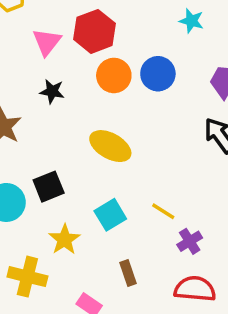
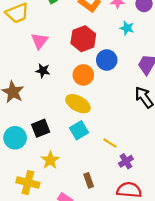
red hexagon: (94, 31) -> (83, 39), moved
orange circle: (114, 75) -> (83, 75), moved
cyan square: (110, 215) -> (79, 130), moved

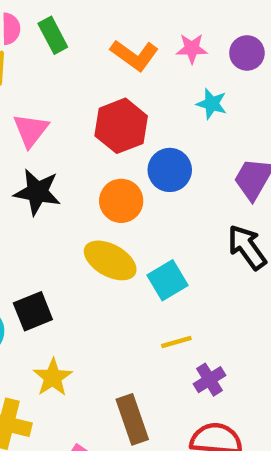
black star: (43, 71) -> (37, 192), size x1.5
cyan square: (79, 130) -> (168, 280), moved
yellow line: (110, 143) -> (176, 342), turned -48
brown rectangle: (89, 180) -> (132, 419), size x1.5

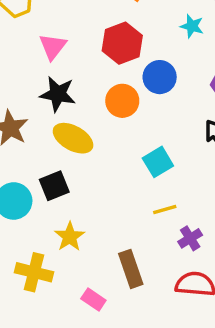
yellow ellipse: (110, 260) -> (73, 138), moved

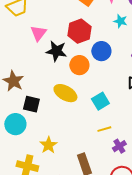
black star: (58, 94) -> (56, 51), moved
yellow ellipse: (73, 138) -> (65, 93), moved
black square: (54, 186) -> (31, 104), moved, turned 36

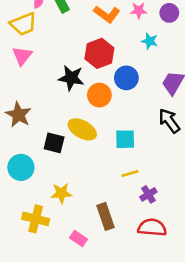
pink triangle: (38, 33) -> (22, 56), moved
cyan square: (100, 101) -> (125, 139), turned 30
black square: (31, 104) -> (54, 143), moved
yellow star: (48, 145) -> (61, 193), turned 30

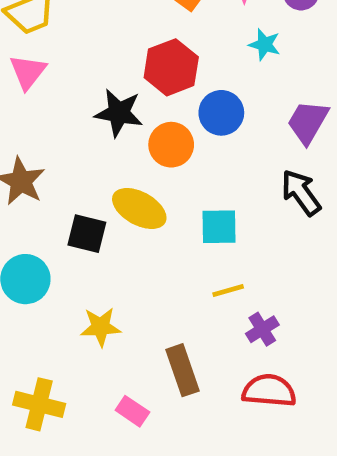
yellow cross: (36, 219) -> (39, 404), moved

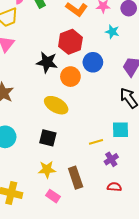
cyan square: (219, 227) -> (120, 130), moved
black square: (87, 234) -> (48, 138), moved
yellow star: (101, 327) -> (47, 170), moved
red semicircle: (269, 391) -> (114, 187), size x0.6

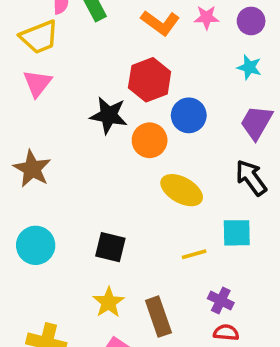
cyan star: (112, 32) -> (249, 67), moved
yellow ellipse: (56, 105) -> (182, 190), moved
purple cross: (111, 159) -> (221, 301), moved, turned -32
yellow star: (47, 170) -> (109, 302), turned -30

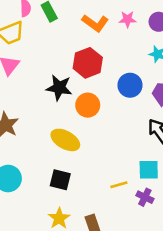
blue circle: (189, 115) -> (130, 85), moved
yellow ellipse: (182, 190) -> (65, 140), moved
purple cross: (221, 301) -> (145, 197), moved

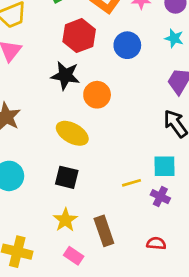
red hexagon: (88, 63) -> (79, 36), moved
blue circle: (130, 85) -> (127, 45), moved

